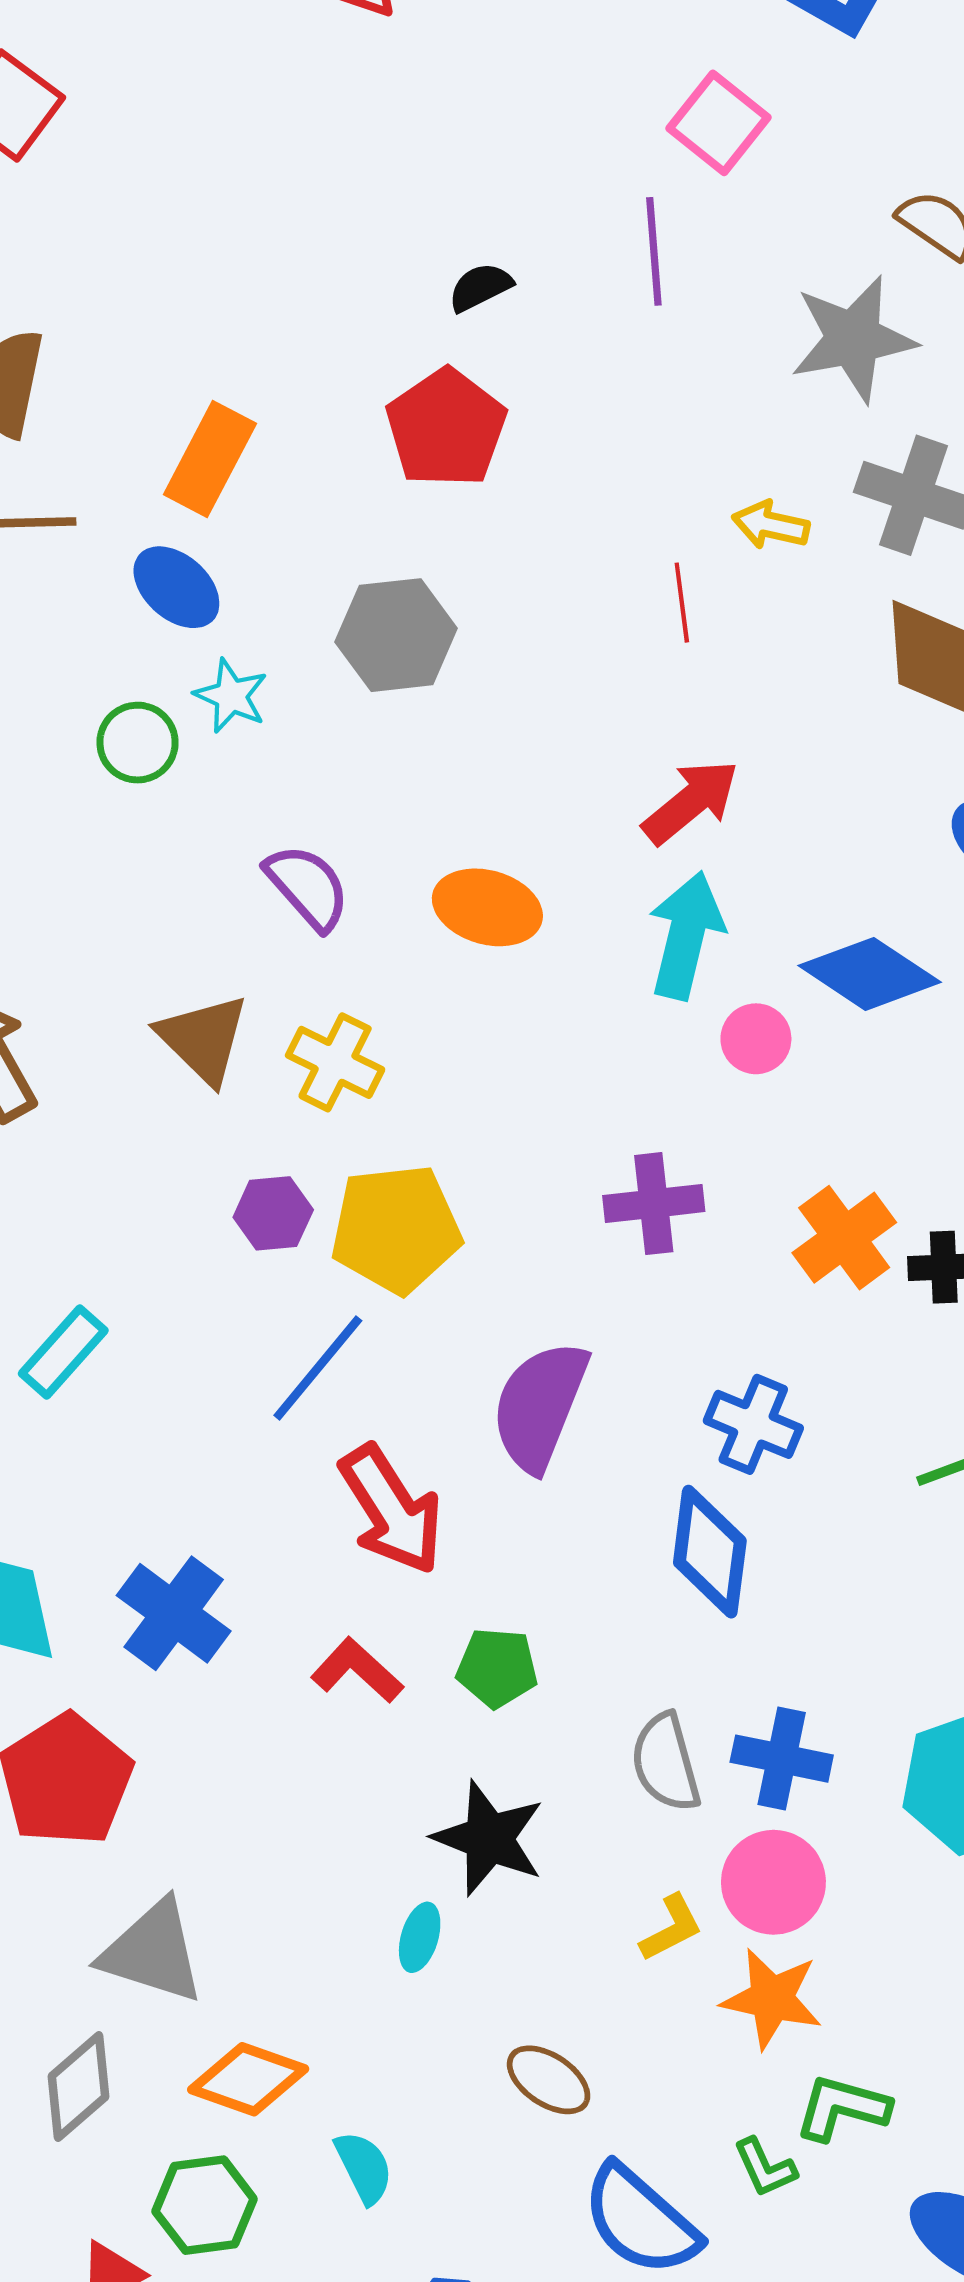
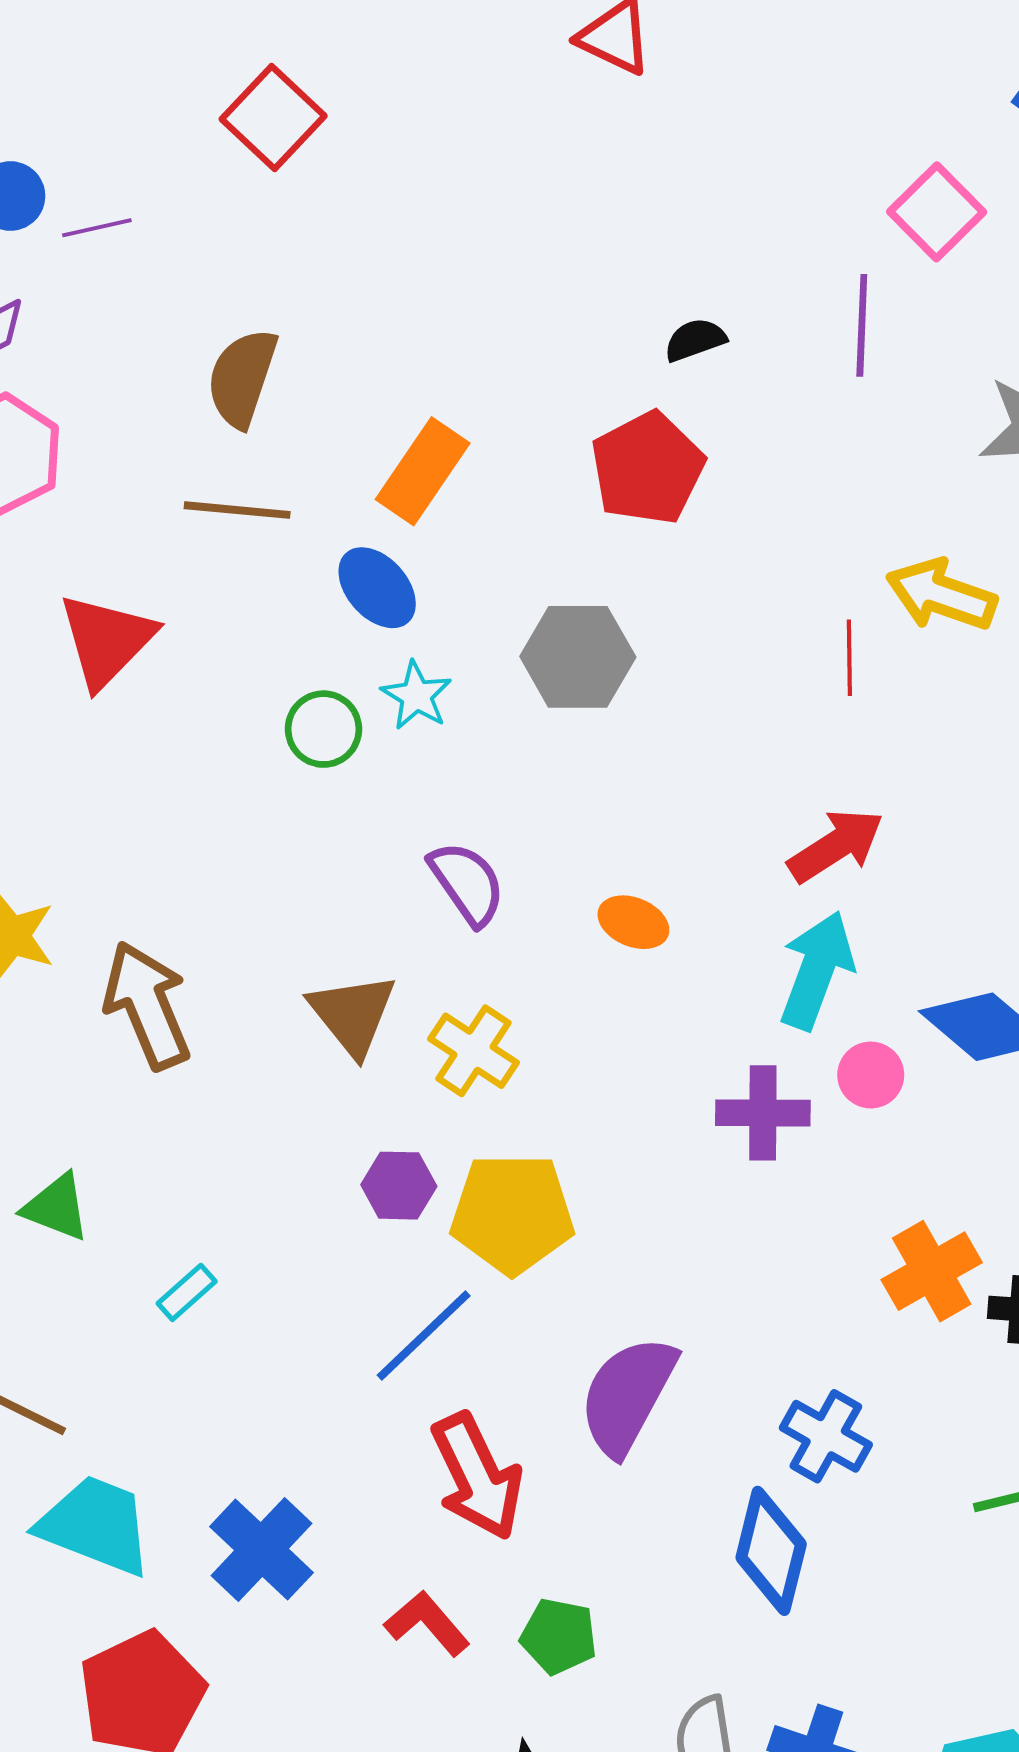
yellow arrow: (771, 525) -> (941, 595), size x1.5
orange ellipse: (487, 907) -> (633, 922), size x0.7
purple cross: (654, 1204) -> (763, 1113), moved
cyan rectangle: (63, 1352) -> (187, 1292), size x0.7

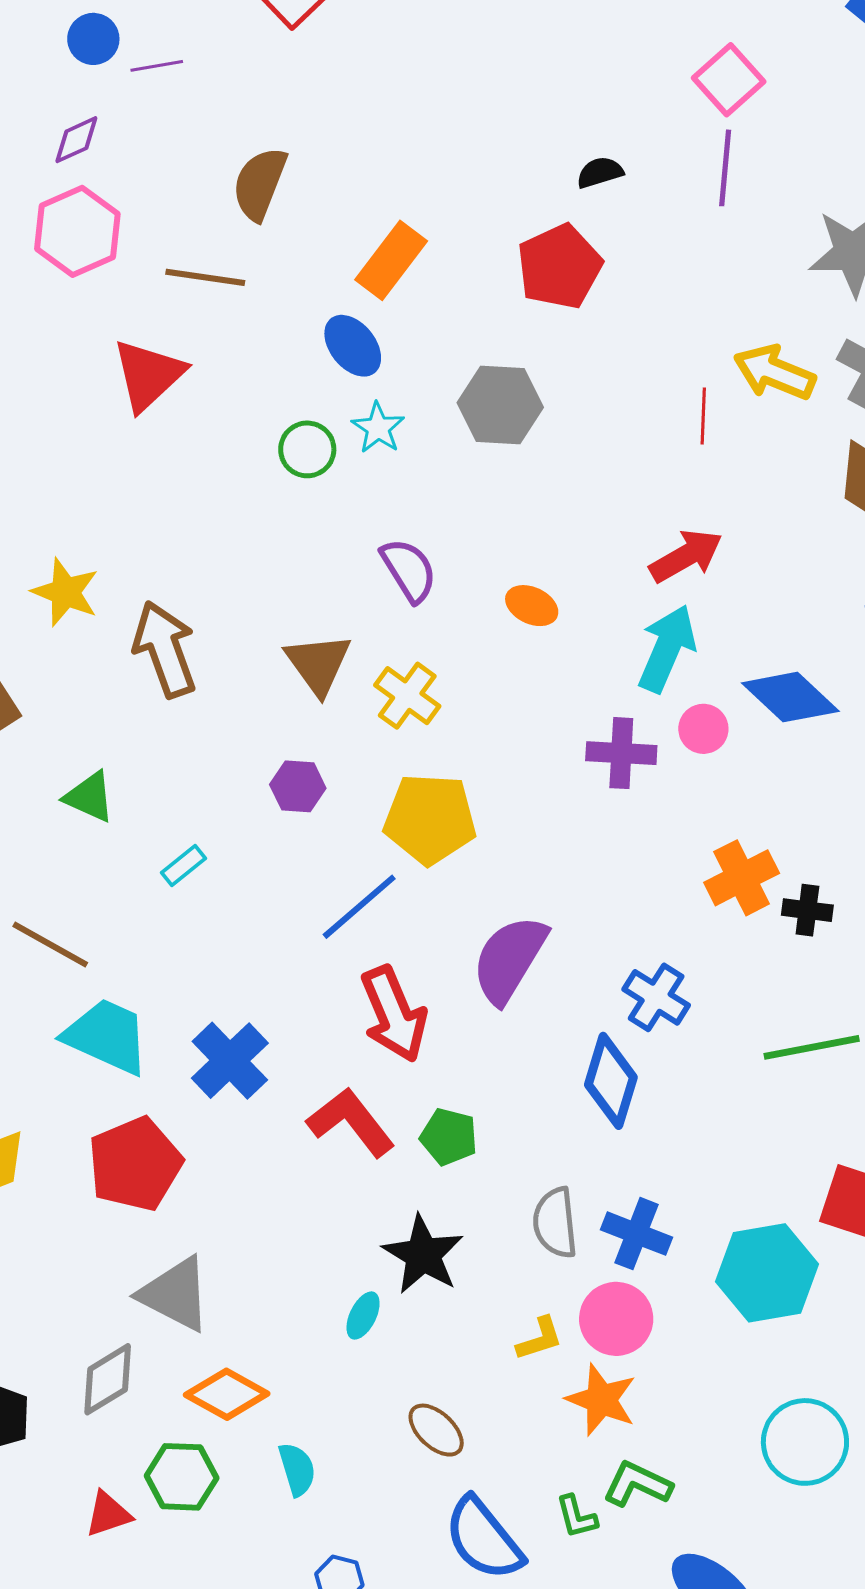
pink square: (937, 212) -> (729, 80), moved
brown line: (237, 510) -> (205, 277), moved
purple hexagon: (399, 1186) -> (298, 786), moved
red L-shape: (427, 1623) -> (351, 1122), size x1.4

